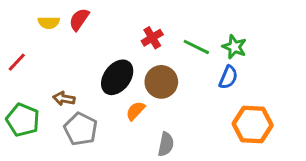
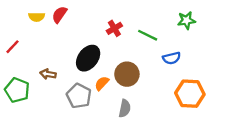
green star: (234, 47) -> (186, 20), moved, turned -30
blue semicircle: (228, 77) -> (172, 58), turned 54
brown circle: (161, 82) -> (127, 74), moved
gray pentagon: (81, 129) -> (79, 96), moved

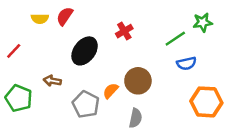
green line: (148, 35) -> (175, 39), moved, turned -60
black ellipse: (88, 58) -> (85, 51), moved

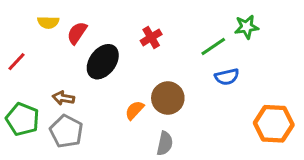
red semicircle: (65, 16) -> (77, 33), moved
orange hexagon: (206, 102) -> (274, 124), moved
gray pentagon: (86, 104) -> (66, 131), moved

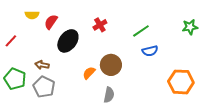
green star: (247, 27) -> (190, 27), moved

